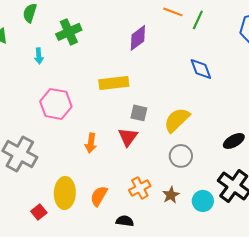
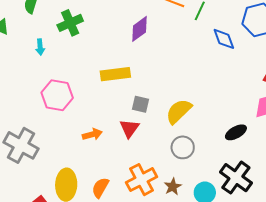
blue diamond: (201, 69) -> (224, 39), moved
orange arrow: (91, 143) -> (92, 134), turned -114
orange cross: (140, 188) -> (142, 180), size x1.4

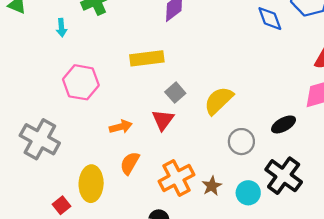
gray square: (141, 104) -> (175, 93), turned 36
gray circle: (183, 147) -> (241, 142), moved
orange semicircle: (100, 188) -> (130, 163), moved

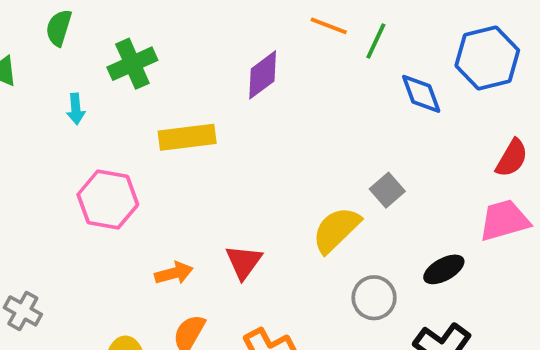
yellow rectangle: (147, 58) -> (187, 137), moved
gray square: (175, 93) -> (387, 190), moved
gray cross: (40, 139) -> (23, 311), moved, size x0.6

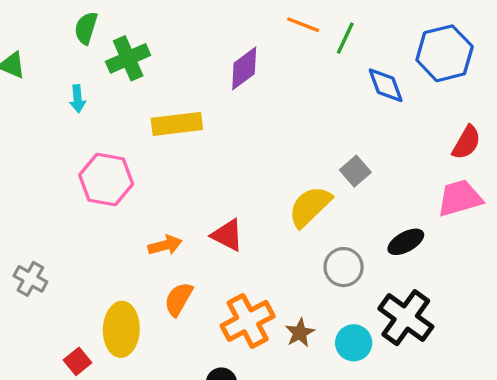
green semicircle: (59, 28) -> (86, 28), moved
red triangle: (244, 262) -> (227, 235), turned -39

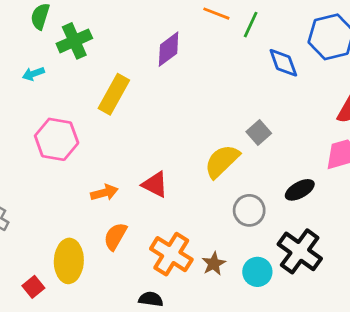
cyan arrow: (78, 99) -> (33, 74), turned 75
yellow rectangle: (177, 124) -> (114, 94), turned -54
orange cross: (248, 321) -> (171, 254), turned -30

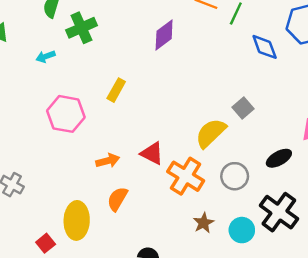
yellow rectangle: (114, 94) -> (116, 90), moved, size x0.7
orange cross: (171, 254) -> (186, 176), moved

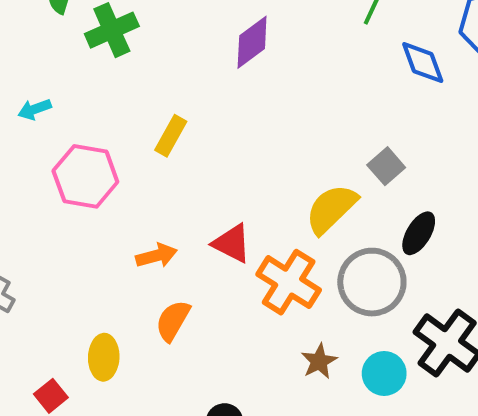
cyan arrow: (46, 56) -> (35, 109), moved
black ellipse: (279, 158) -> (419, 233), moved, turned -30
gray circle: (235, 176) -> (372, 282), size x1.4
yellow ellipse: (77, 220) -> (104, 357), size x0.7

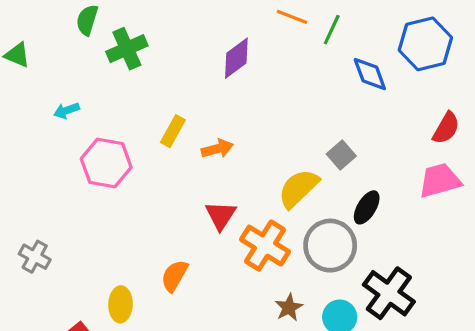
red triangle: (232, 243) -> (221, 215), turned 36
orange arrow: (157, 256) -> (217, 149), moved

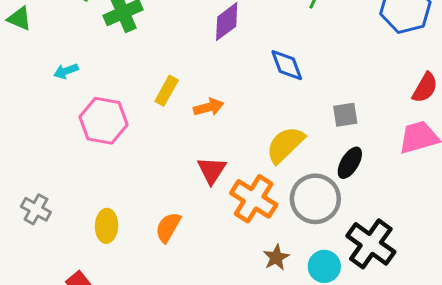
blue diamond: (370, 74) -> (287, 65), moved
gray square: (341, 155) -> (345, 115), moved, turned 32
yellow ellipse: (120, 304) -> (107, 226), moved

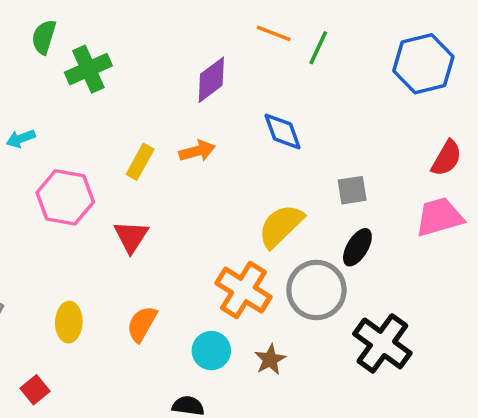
orange arrow: (209, 107) -> (197, 151), moved
red triangle: (212, 170) -> (131, 237), moved
cyan circle: (324, 266) -> (211, 351), moved

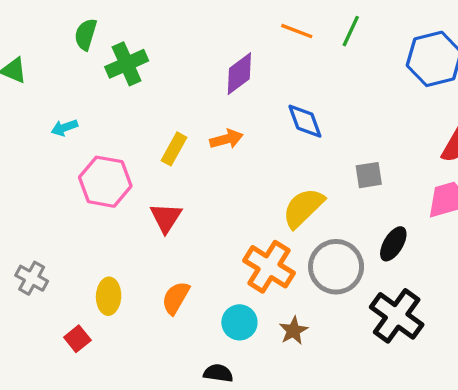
green line: (318, 48) -> (351, 31), moved
black ellipse: (357, 247) -> (393, 244), moved
red square: (35, 390) -> (77, 339), moved

